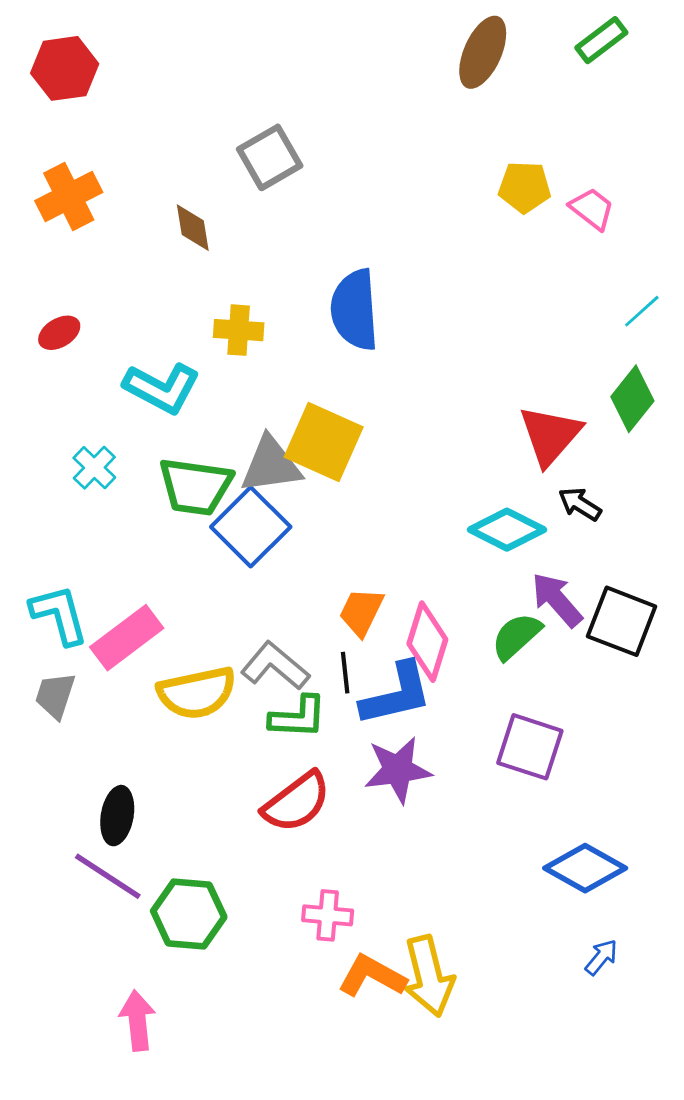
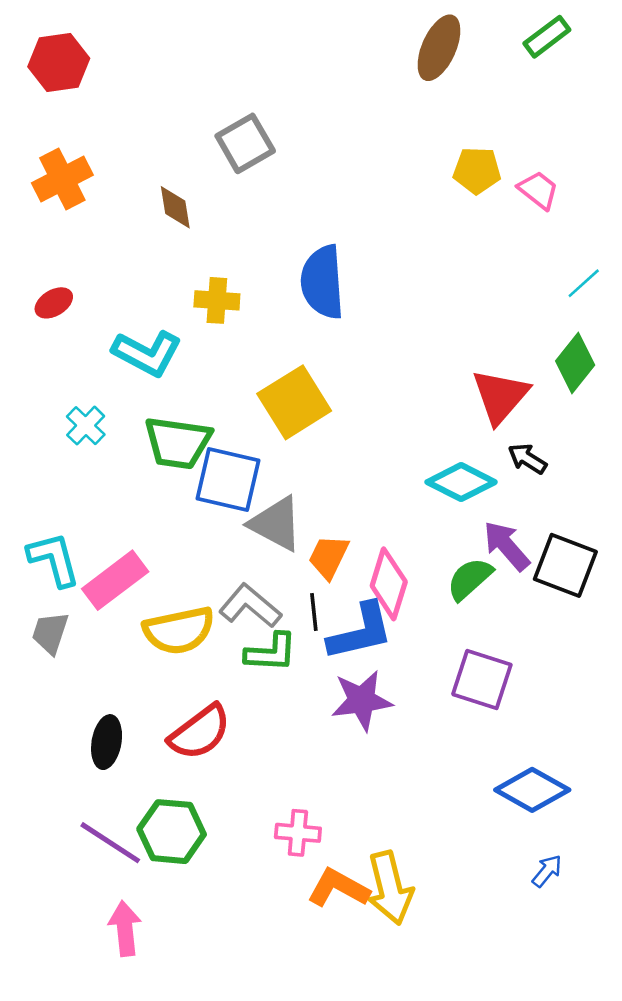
yellow square: (324, 442) -> (294, 402), turned 34
gray triangle: (271, 465) -> (276, 524), moved, turned 36
blue square: (251, 527) -> (228, 480), turned -32
red semicircle: (297, 802) -> (200, 732), moved
purple line: (108, 876) -> (110, 843), moved

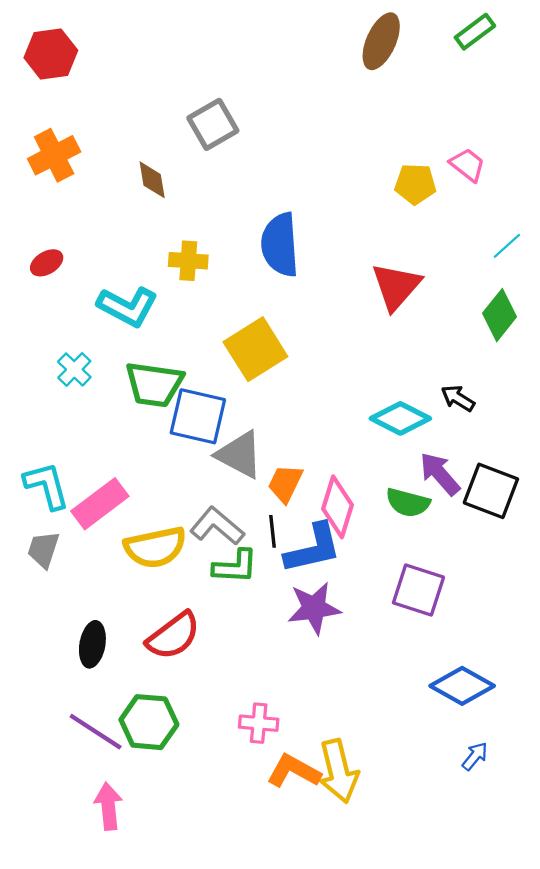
yellow pentagon: (477, 170) -> (415, 184), moved
red triangle: (500, 396) -> (396, 286), moved
green semicircle: (470, 579) -> (408, 503), turned -123

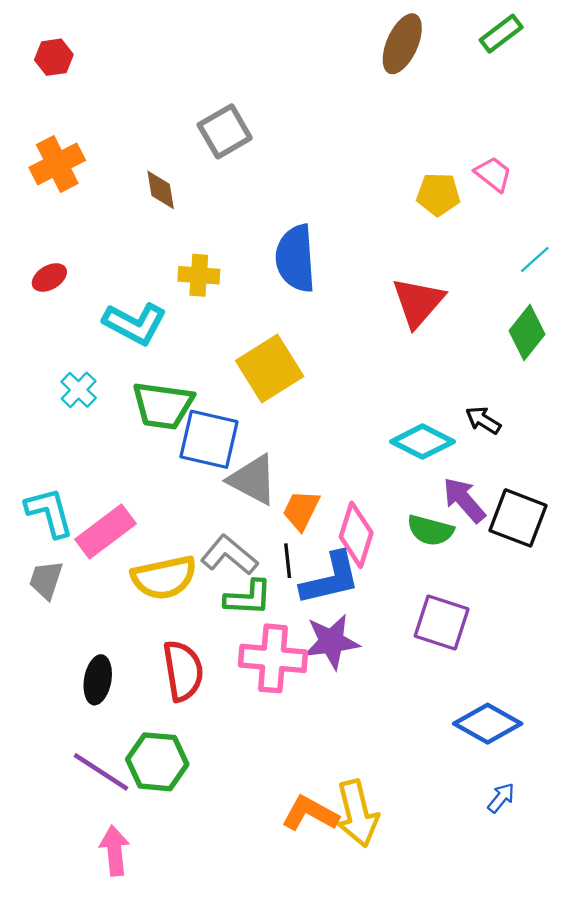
red hexagon: (51, 54) -> (54, 57), size x0.7
red semicircle: (173, 636) -> (183, 671), turned -62
pink cross: (259, 723) -> (273, 658), moved, size x1.6

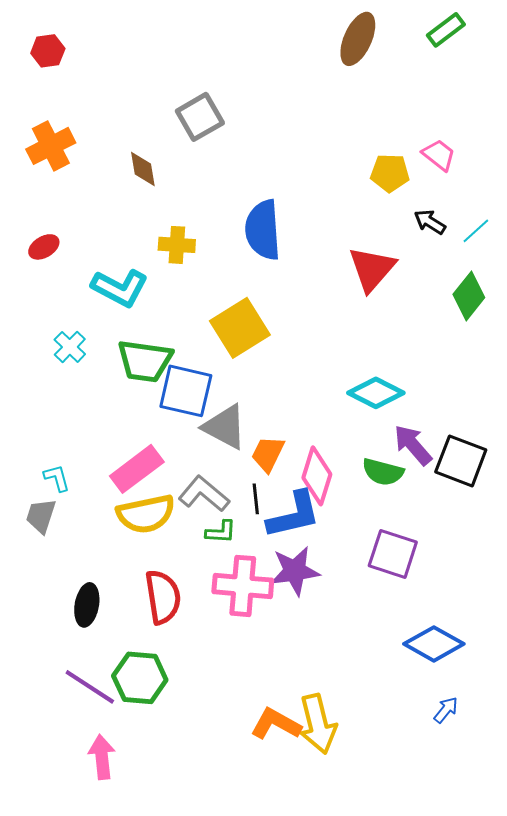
black arrow: (483, 420) -> (430, 222), moved
cyan L-shape: (49, 512) -> (57, 478), moved, size x0.6
pink rectangle: (106, 531) -> (137, 469), moved
green L-shape: (248, 598) -> (221, 532), size x0.7

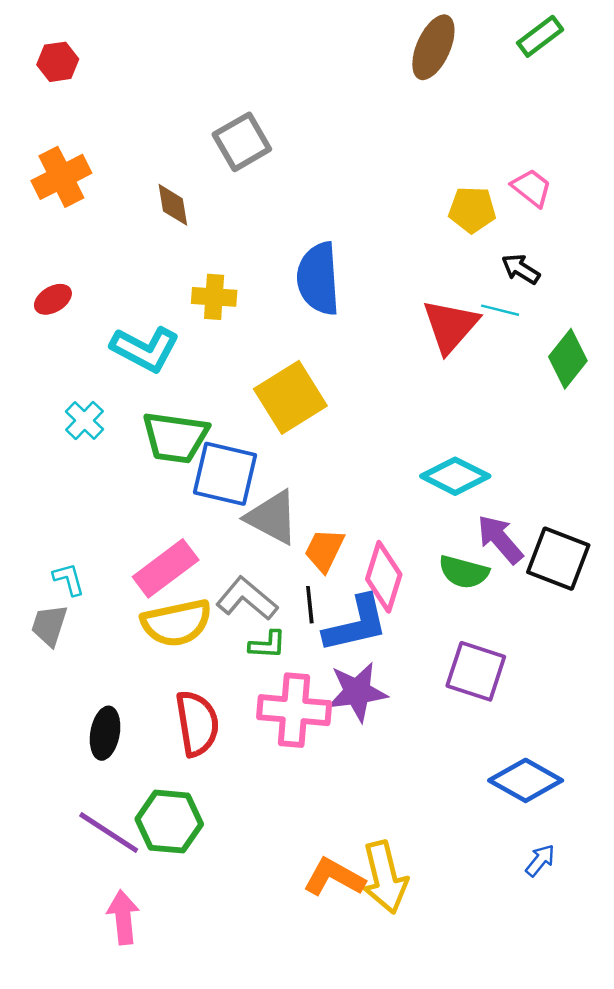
cyan line: (476, 231) -> (500, 310), moved, turned 56

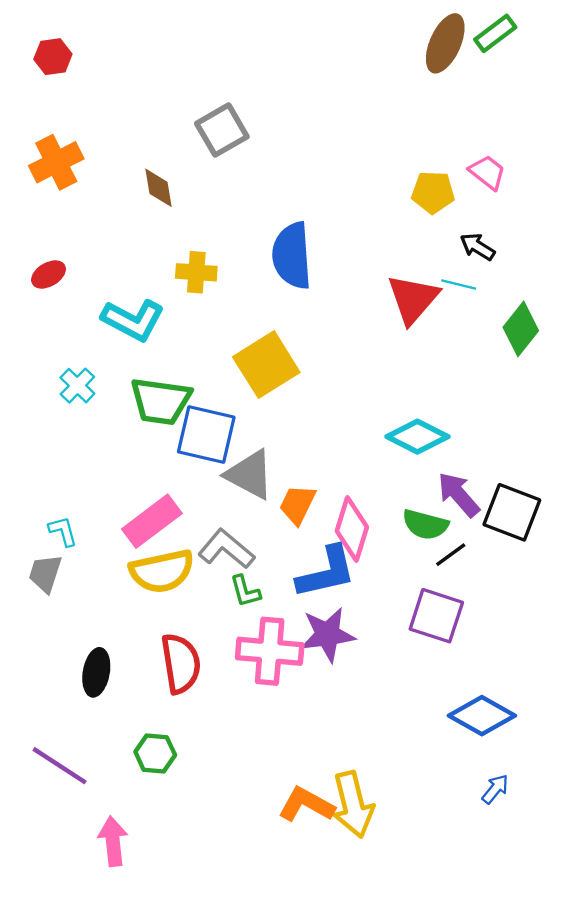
brown ellipse: (433, 47) -> (445, 43), moved
black line: (310, 605) -> (451, 555), moved, turned 60
green L-shape: (267, 645) -> (245, 591), turned 72
green hexagon: (169, 822) -> (155, 753), size x0.7
purple line: (109, 832) -> (60, 766), moved

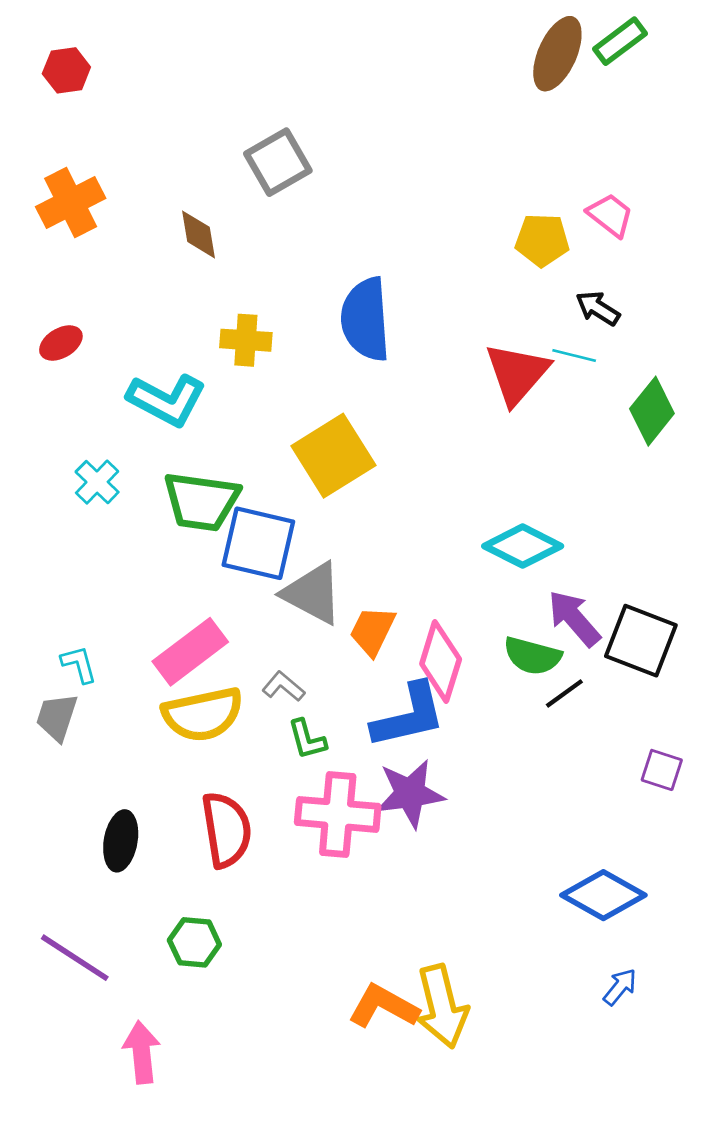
gray L-shape: (226, 549) -> (283, 686), size x0.6
purple square: (436, 616) -> (662, 770), moved, size x0.6

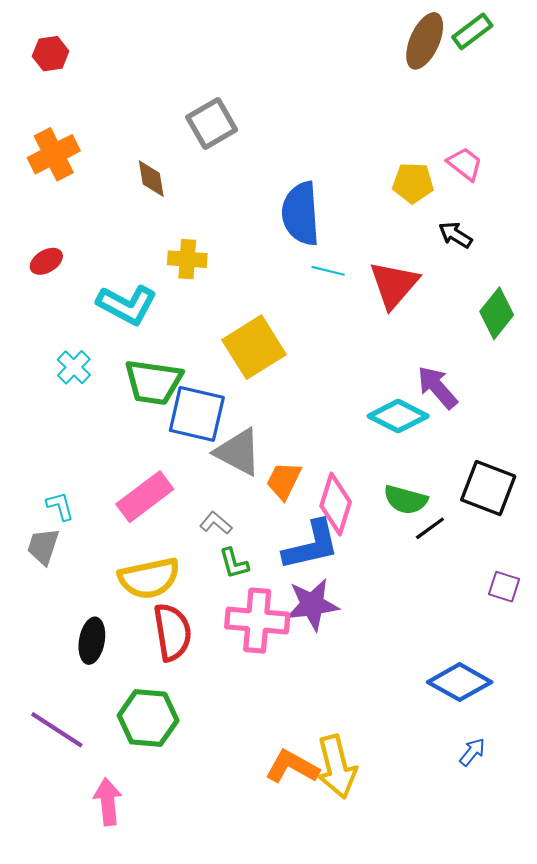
blue semicircle: (365, 319) -> (301, 214), moved
cyan line: (574, 355) -> (328, 271), moved
purple arrow: (574, 618) -> (437, 387), moved
yellow semicircle: (203, 714) -> (149, 578), moved
green hexagon: (194, 942) -> (148, 718), size x1.5

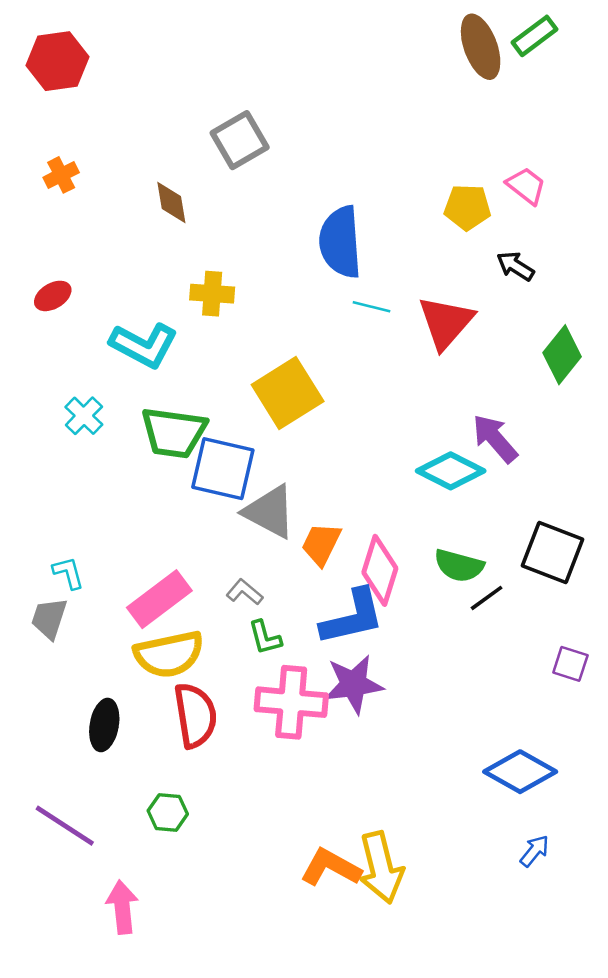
brown ellipse: (425, 41) -> (481, 47), turned -44
red hexagon: (51, 54) -> (58, 61), size x1.5
orange cross: (54, 154) -> (61, 175), size x0.6
pink rectangle: (145, 497) -> (159, 599), moved
green hexagon: (148, 718) -> (168, 812), size x0.6

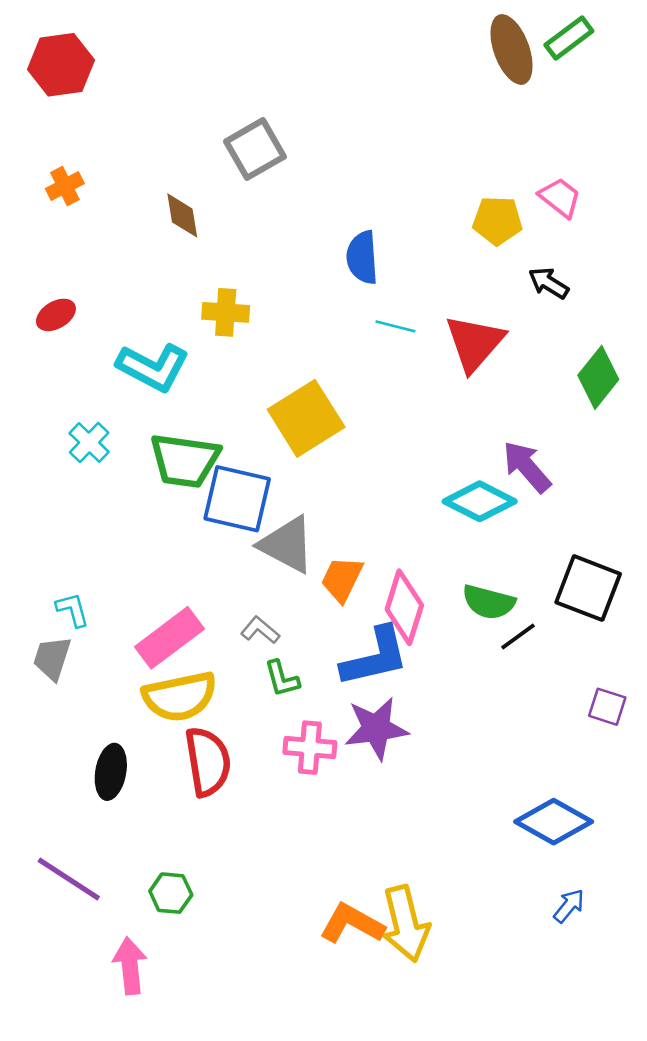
blue semicircle: (340, 242) -> (362, 258), size x0.7
pink cross: (291, 702) -> (310, 748), size x0.7
green hexagon: (168, 812) -> (171, 893), moved

